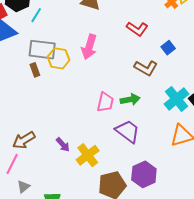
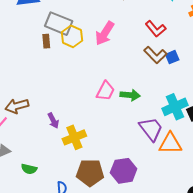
blue square: (168, 48) -> (172, 57), moved
brown L-shape: (146, 68) -> (155, 55), moved
purple trapezoid: (128, 131) -> (151, 129), moved

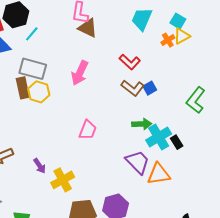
yellow hexagon: (72, 36) -> (39, 92), moved
brown rectangle: (46, 41) -> (23, 88), size x1.5
green arrow: (130, 95) -> (142, 124), moved

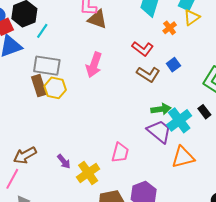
orange cross: (168, 40) -> (170, 28), moved
blue square: (150, 88) -> (173, 65), moved
pink trapezoid: (88, 130) -> (120, 153), moved
black rectangle: (177, 142) -> (204, 112), moved
purple trapezoid: (138, 162) -> (159, 131), moved

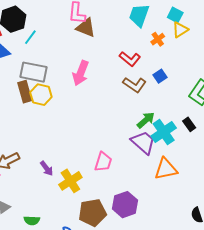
green arrow: (161, 109) -> (146, 120), turned -36

